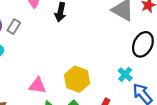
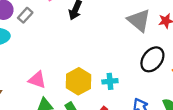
cyan cross: (125, 74) -> (110, 81), moved, turned 32

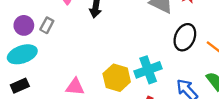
cyan cross: (110, 81) -> (148, 70), size x1.6

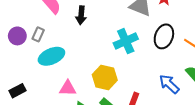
cyan ellipse: (22, 54) -> (51, 56), moved
cyan cross: (148, 70) -> (126, 41), moved

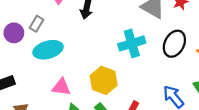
purple circle: (17, 36) -> (14, 33), moved

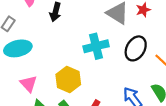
pink triangle: (61, 87) -> (29, 84), turned 36

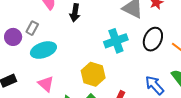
pink triangle: (29, 84) -> (46, 84), moved

